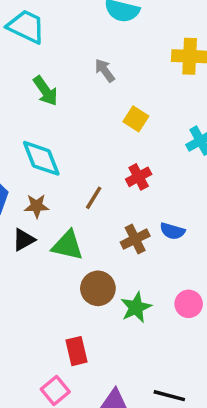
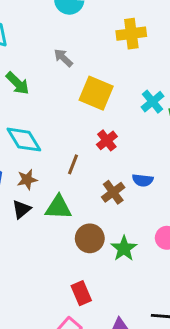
yellow square: (136, 119) -> (96, 93), size x1.6

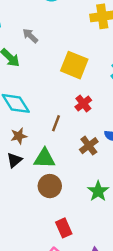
gray arrow: (63, 58) -> (30, 36), moved
brown circle: (90, 238) -> (50, 186), moved

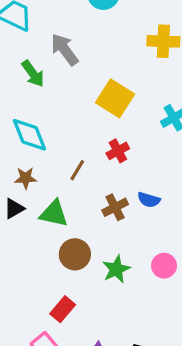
gray arrow: (30, 36) -> (65, 49), size x1.5
brown circle: (50, 186) -> (75, 254), moved
red rectangle: (64, 228) -> (63, 309), turned 54

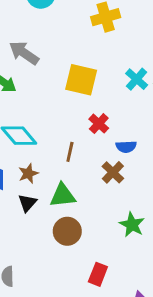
blue semicircle: (149, 200) -> (126, 147), moved
brown circle: (75, 254) -> (67, 231), moved

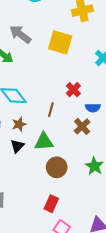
yellow square: (81, 80) -> (60, 42), moved
brown circle: (67, 231) -> (57, 167), moved
red rectangle: (98, 274) -> (51, 204), moved

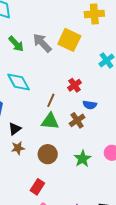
gray arrow: (20, 34) -> (42, 43), moved
brown star: (19, 124) -> (18, 148), moved
green triangle: (44, 142) -> (50, 121), moved

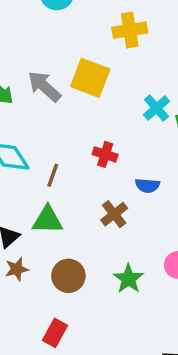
red cross: (74, 85) -> (105, 154), turned -32
brown line: (51, 100) -> (53, 175), moved
blue semicircle: (90, 105) -> (147, 185), moved
green triangle: (50, 121) -> (48, 220), moved

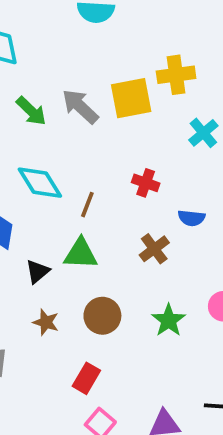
yellow cross: (130, 30) -> (176, 75), moved
yellow square: (90, 78) -> (131, 98), turned -33
brown star: (17, 269) -> (46, 322), moved, turned 30

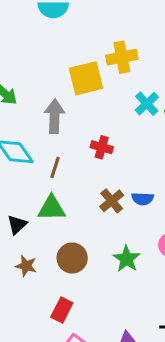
gray arrow: (80, 106) -> (54, 116), moved, turned 52
blue semicircle: (191, 218) -> (143, 199), moved

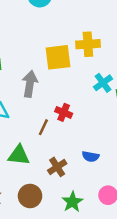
brown line: (55, 168) -> (43, 127), moved
brown cross: (112, 201) -> (57, 167), moved

